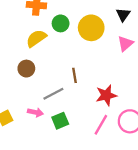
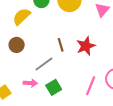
red star: (106, 95) -> (86, 46), moved

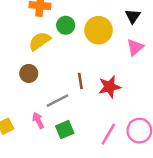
pink arrow: (30, 83) -> (38, 120), turned -128

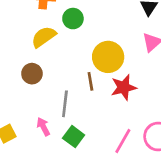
yellow circle: (98, 30) -> (108, 57), moved
gray line: (57, 101) -> (65, 104), turned -55
green square: (65, 130) -> (74, 137), turned -30

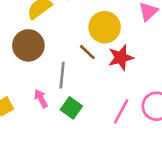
brown circle: (32, 74) -> (28, 45), size x1.5
brown line: (90, 81) -> (87, 52), turned -36

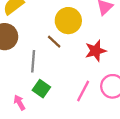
red star: (121, 58) -> (96, 51), moved
pink arrow: (41, 98) -> (19, 103), moved

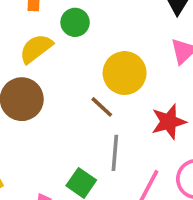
gray line: (33, 61) -> (115, 153), moved

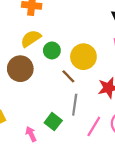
green circle: (75, 22) -> (52, 50), moved

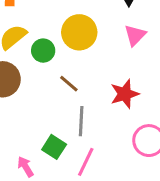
yellow circle: (83, 57) -> (79, 32), moved
pink line: (94, 126) -> (86, 162), moved

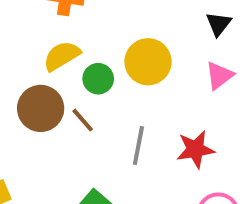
brown line: (69, 84) -> (83, 120), moved
gray line: (81, 121) -> (138, 146), moved

